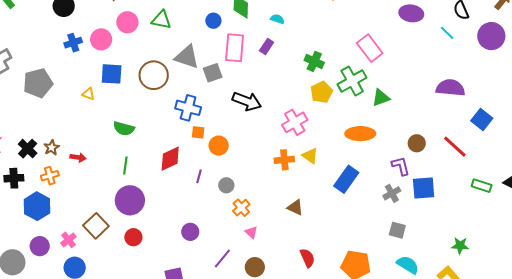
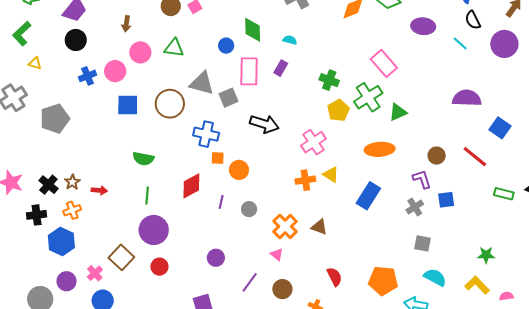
yellow triangle: (88, 94) -> (35, 63), moved
blue square: (424, 188) -> (446, 200), size x0.7
orange cross: (241, 208) -> (285, 226), moved, size x1.4

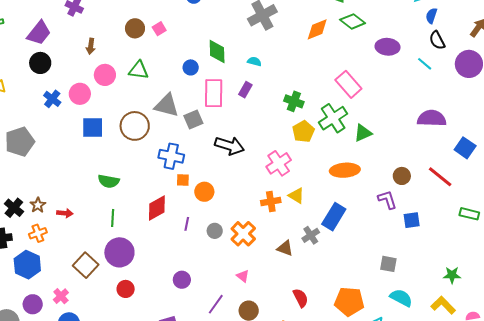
blue cross: (88, 76) -> (52, 99), turned -30
gray cross: (415, 207) -> (311, 235), moved
orange cross: (285, 226) -> (243, 234), moved
brown square: (121, 257) -> (86, 265), moved

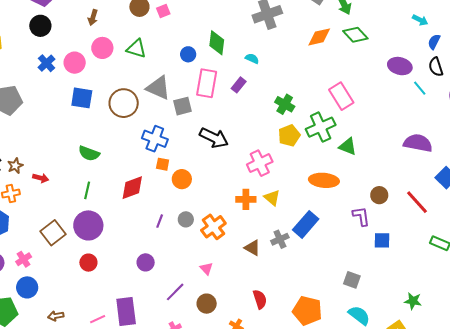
purple ellipse: (388, 47) -> (400, 66), moved
green triangle: (363, 133) -> (348, 146), turned 36
purple line: (187, 224) -> (160, 221), moved

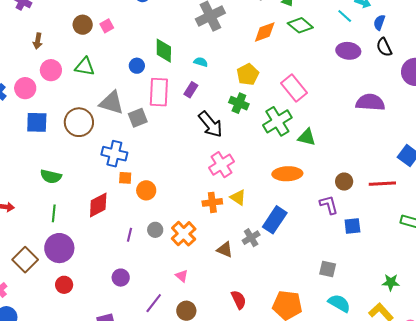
cyan line: (420, 88) -> (345, 16), moved
yellow pentagon: (289, 136) -> (248, 74), moved
black arrow: (214, 138) -> (210, 124), moved, turned 32
purple semicircle: (418, 143) -> (370, 102), moved
red line: (417, 202) -> (382, 184), turned -44

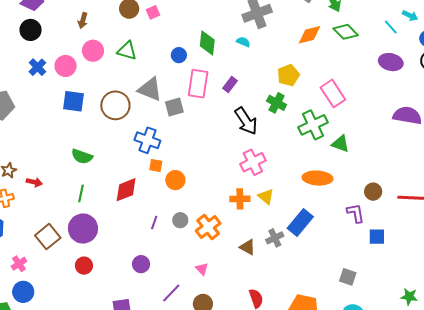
cyan semicircle: (201, 62) -> (243, 42), moved

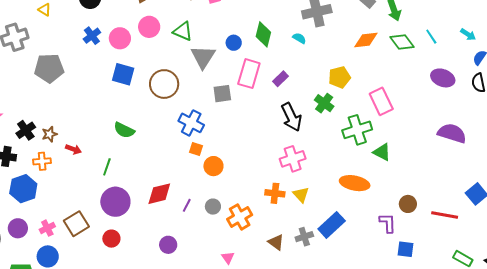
cyan line: (391, 27) -> (431, 37), moved
gray triangle: (150, 89) -> (203, 57), moved, turned 32
red diamond: (126, 190) -> (159, 194), moved
green line: (81, 193) -> (107, 167), moved
brown square: (48, 237) -> (76, 224), moved

